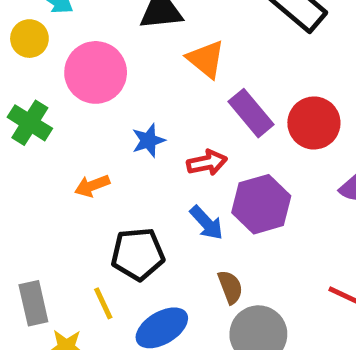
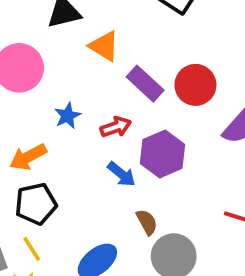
orange arrow: (92, 186) -> (28, 157), size x1.4
black pentagon: (138, 254) -> (36, 204), moved
yellow line: (103, 303) -> (32, 249), moved

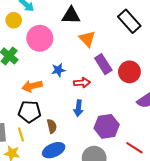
purple hexagon: (163, 154) -> (107, 126), moved
blue arrow: (122, 174) -> (78, 108), turned 42
brown semicircle: (147, 222) -> (52, 126), moved

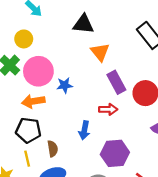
yellow circle: (14, 20) -> (24, 39), moved
pink circle: (40, 38) -> (38, 71), moved
red arrow: (82, 83) -> (108, 109), moved
yellow line: (21, 135) -> (27, 159), moved

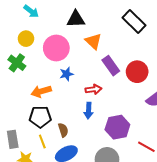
pink circle: (38, 71) -> (56, 48), moved
red arrow: (108, 109) -> (93, 89), moved

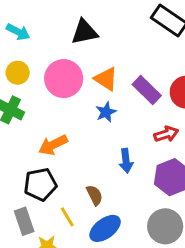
orange triangle: (93, 41) -> (106, 79), moved
blue star: (66, 74) -> (106, 112), moved
red arrow: (93, 89) -> (166, 134), moved
black pentagon: (40, 117) -> (40, 184), moved

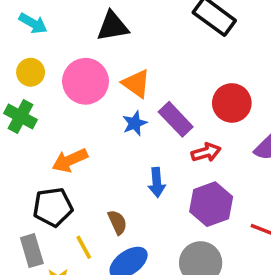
purple rectangle: (147, 90) -> (176, 119), moved

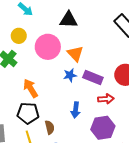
purple rectangle: (176, 119) -> (93, 78), turned -36
orange arrow: (70, 160) -> (31, 88), turned 72
black pentagon: (53, 207) -> (28, 113), moved

